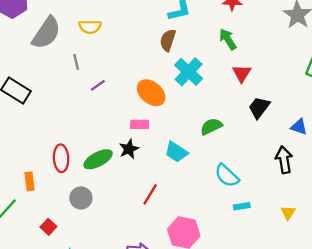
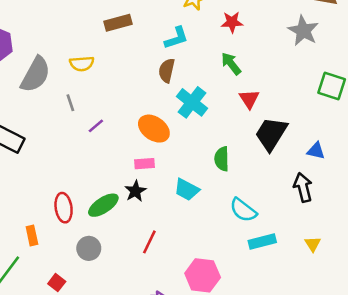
black trapezoid: (259, 107) -> (271, 134), size x1.4
green semicircle: (211, 126) -> (222, 159), turned -60
red line: (150, 194) -> (149, 242), moved
cyan rectangle: (242, 206) -> (262, 242), size x1.5

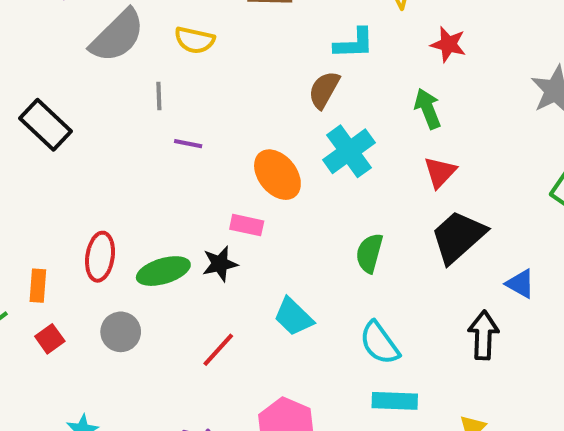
purple line: (96, 126) -> (188, 144), turned 35
cyan trapezoid: (187, 190) -> (293, 317), moved
red square: (57, 283) -> (50, 339), moved

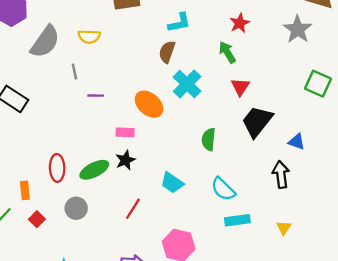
red star: (448, 44) -> (240, 23), moved, turned -30
pink rectangle: (247, 225) -> (125, 132), moved

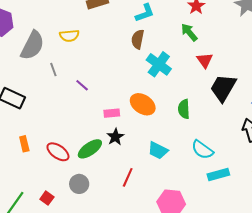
gray line: (74, 72) -> (53, 70), moved
purple line: (96, 96) -> (82, 85), turned 48
orange ellipse: (149, 104) -> (143, 104), moved
red ellipse: (57, 168) -> (58, 152), turned -45
orange rectangle: (25, 190) -> (24, 144), moved

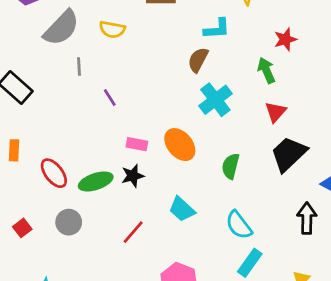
cyan rectangle: (218, 175) -> (250, 263), turned -55

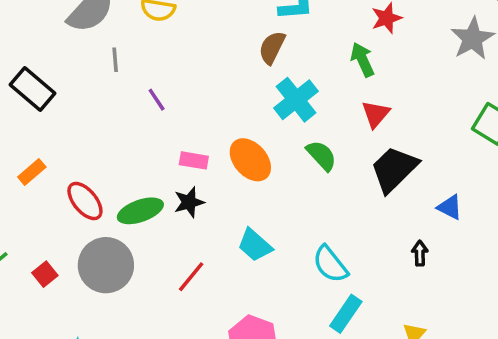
orange rectangle: (14, 150) -> (32, 172), turned 48
green semicircle: (231, 166) -> (321, 156), moved, turned 125
black arrow: (307, 218) -> (420, 253), size x0.6
gray circle: (69, 222) -> (106, 265), size x1.6

